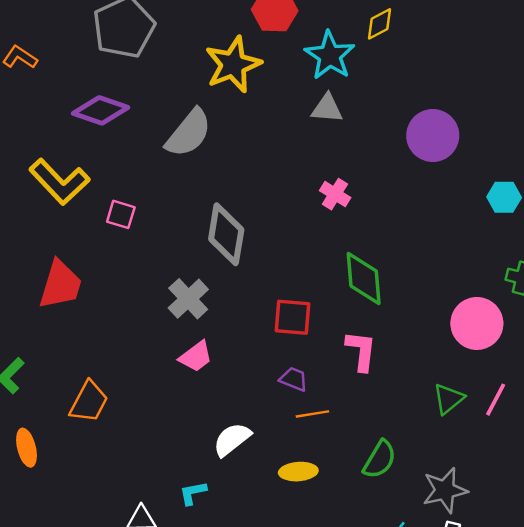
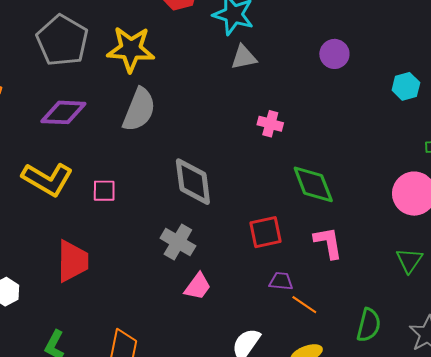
yellow star: (233, 65) -> (131, 49), moved, turned -30
purple circle: (433, 136) -> (334, 54), size x0.7
orange line: (312, 414) -> (304, 305), turned 60

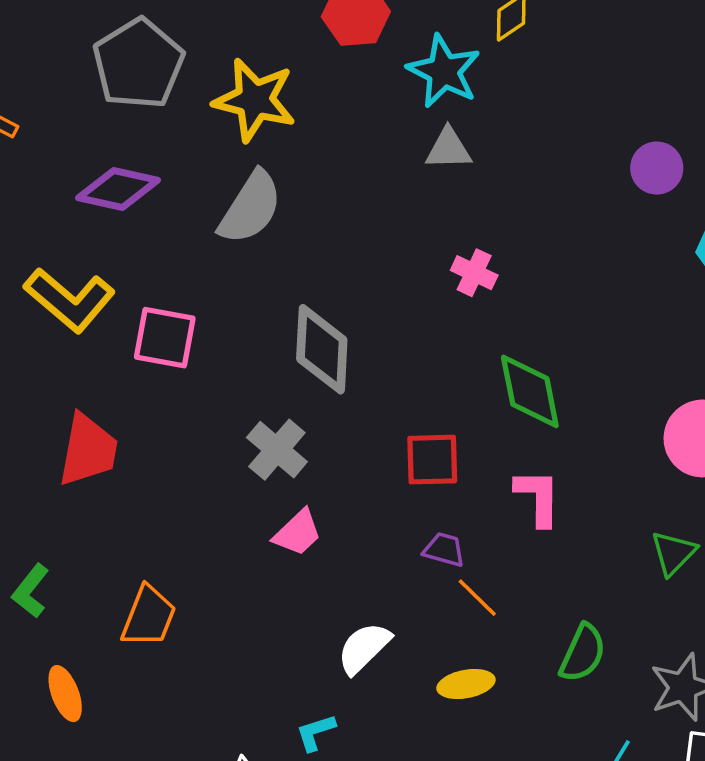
purple circle: (334, 54) -> (657, 168), moved
pink square: (104, 191) -> (165, 338), size x1.5

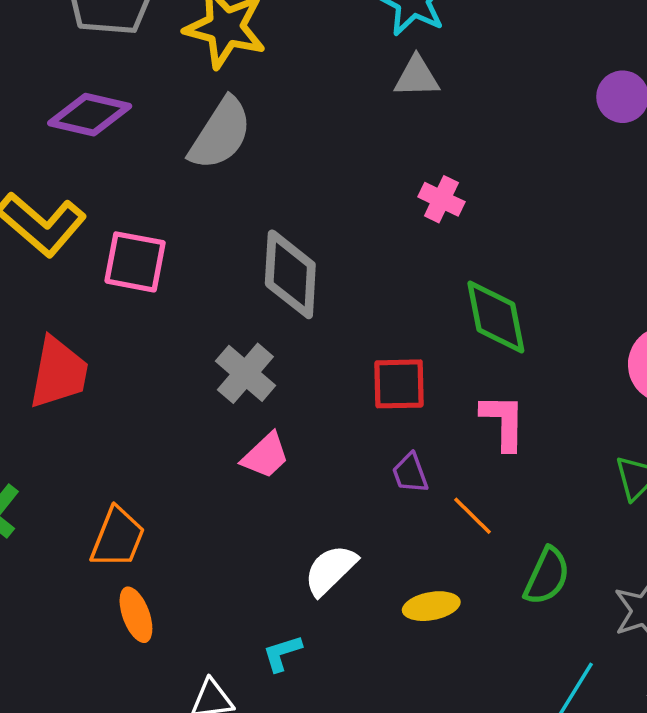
purple trapezoid: (444, 550) -> (410, 473), turned -126
orange line: (477, 598) -> (472, 516), moved
orange ellipse: (65, 694) -> (136, 615), moved

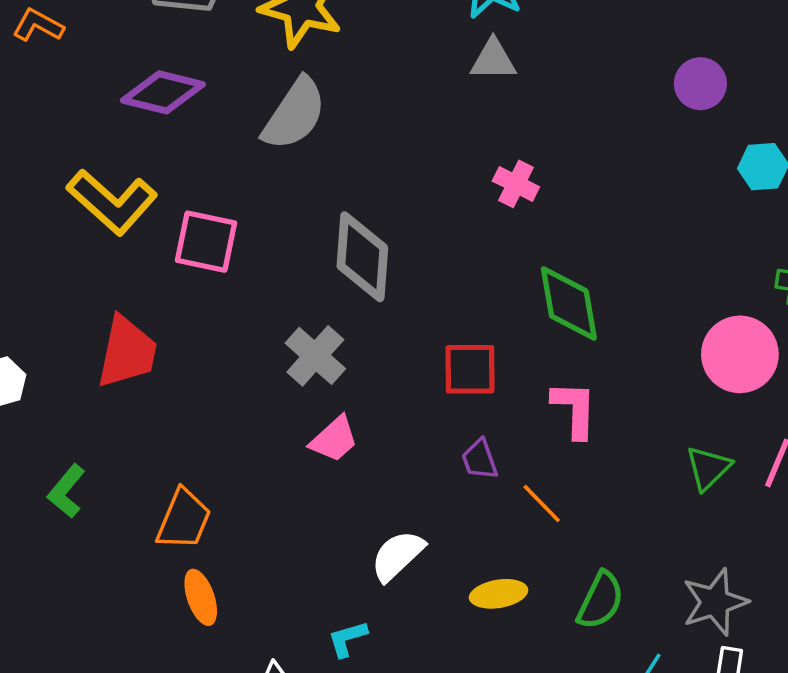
green semicircle: (547, 576) -> (600, 600), moved

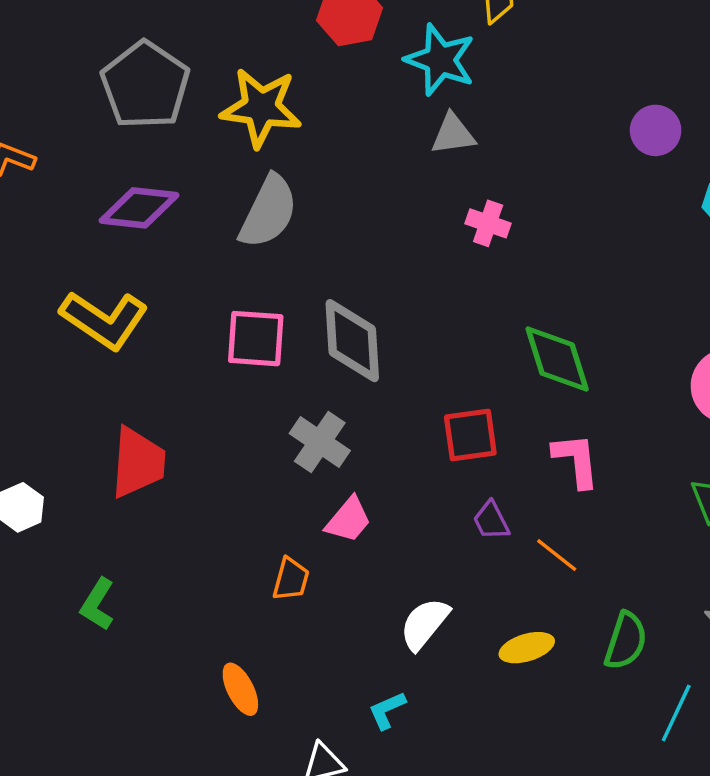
pink cross: (516, 184) -> (488, 223), moved
pink square: (206, 242) -> (256, 339), moved
orange trapezoid: (184, 519) -> (291, 579), moved, size x0.7

